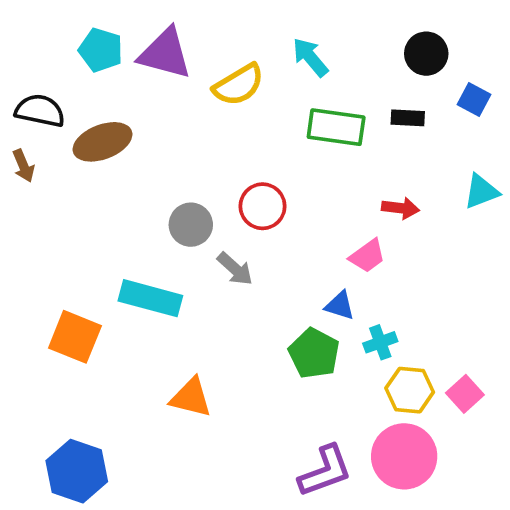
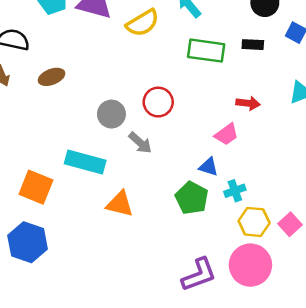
brown ellipse: (103, 142) -> (52, 77), moved, size x0.7
orange triangle: (191, 398) -> (120, 204), moved
blue hexagon: (77, 471) -> (28, 242), moved

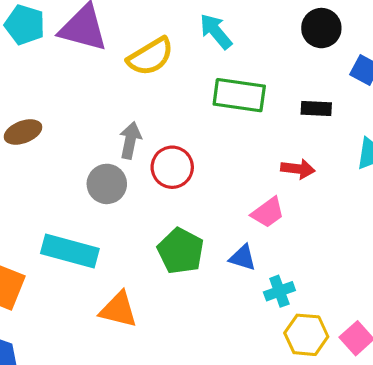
black rectangle: (253, 45) -> (316, 109), moved
gray arrow: (140, 143) -> (130, 140), moved, turned -120
green pentagon: (192, 198) -> (181, 251), moved

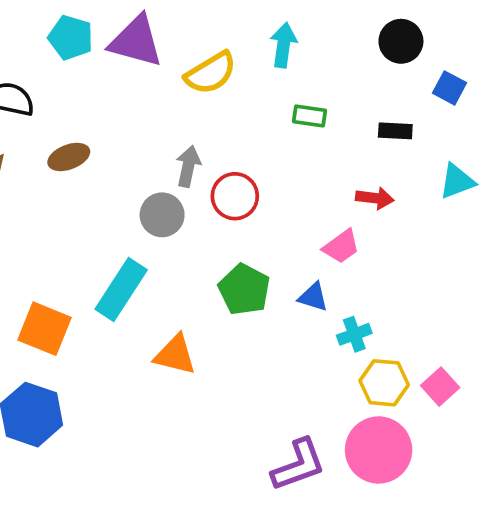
cyan arrow: (216, 31) -> (283, 45), turned 48
green rectangle: (239, 95) -> (310, 116), size x0.6
cyan rectangle: (70, 251) -> (121, 289), turned -72

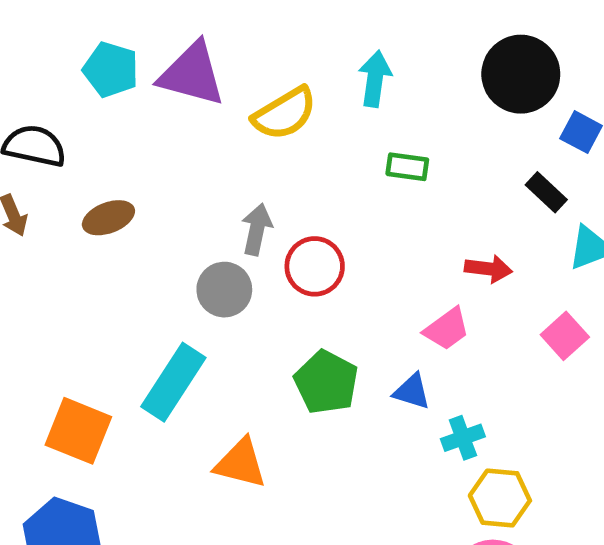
black circle: (401, 41) -> (521, 74), size x1.4
black rectangle: (395, 131) -> (546, 192), moved, turned 40
pink square: (440, 387) -> (565, 336), moved

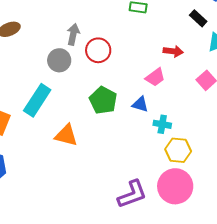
cyan cross: (463, 438) -> (162, 124), turned 30

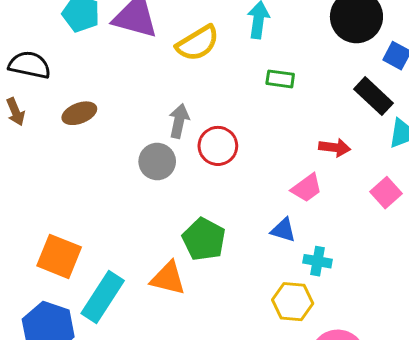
black rectangle: (198, 18) -> (374, 96), size x1.4
cyan rectangle: (37, 100) -> (103, 297), moved
green pentagon: (103, 100) -> (204, 239), moved
yellow hexagon: (178, 150) -> (293, 302), moved

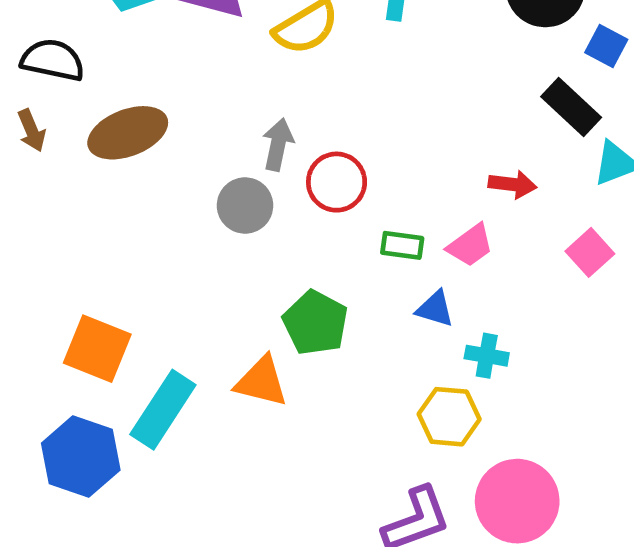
green rectangle: (280, 79) -> (402, 245), moved
brown ellipse: (79, 113) -> (128, 133), size x1.5

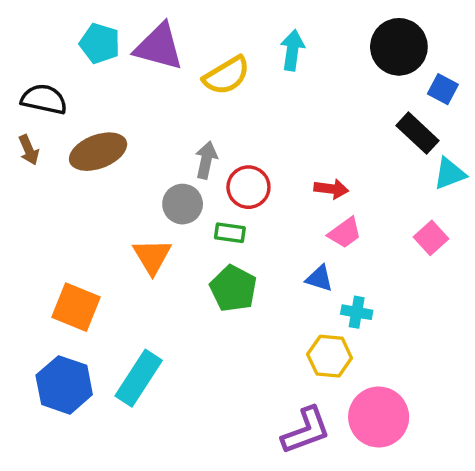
red arrow: (512, 184) -> (331, 189), moved
green rectangle: (402, 245) -> (230, 233), moved
orange triangle: (261, 381) -> (152, 256), moved, turned 45
cyan rectangle: (163, 410) -> (139, 378), moved

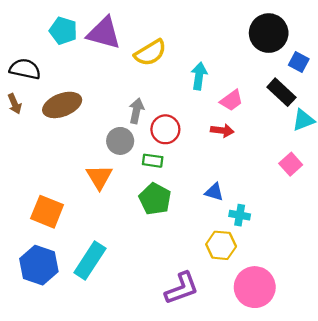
cyan arrow: (292, 50) -> (199, 76), moved
pink trapezoid: (345, 233) -> (232, 100), moved
purple L-shape: (306, 431) -> (182, 288), moved

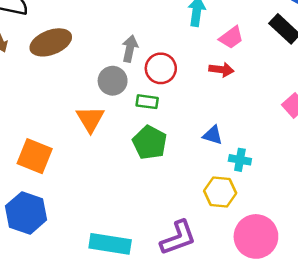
cyan rectangle: (90, 260) -> (110, 244), moved, turned 66

